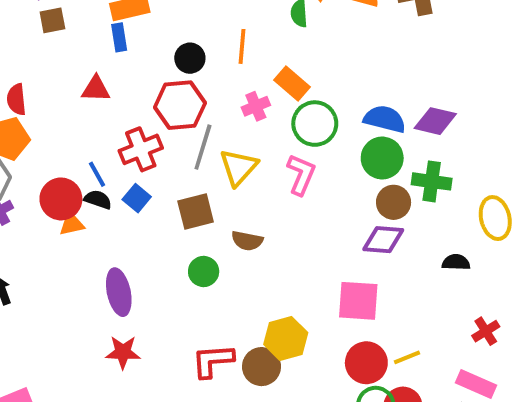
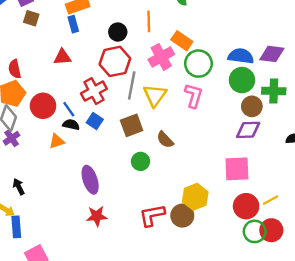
brown square: (52, 20) -> (31, 18), turned 35
pink cross: (256, 106) -> (161, 57), size x1.5
red circle: (61, 199) -> (43, 106), moved
brown semicircle: (247, 241) -> (165, 140), turned 42

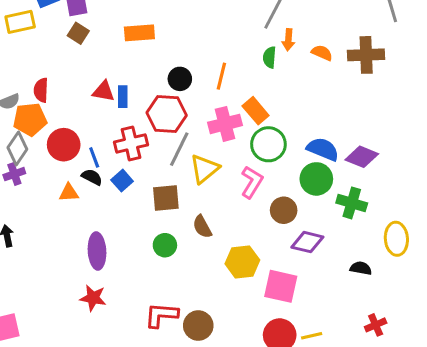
blue rectangle: (73, 24) -> (123, 97), moved
brown circle: (252, 106) -> (284, 210), moved
yellow hexagon: (195, 197) -> (242, 262), moved

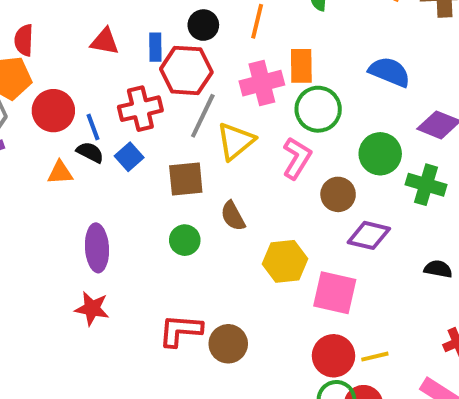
blue rectangle: (123, 97) -> (155, 47), moved
orange rectangle: (256, 111) -> (301, 66), turned 40
blue semicircle: (323, 149) -> (390, 72), moved

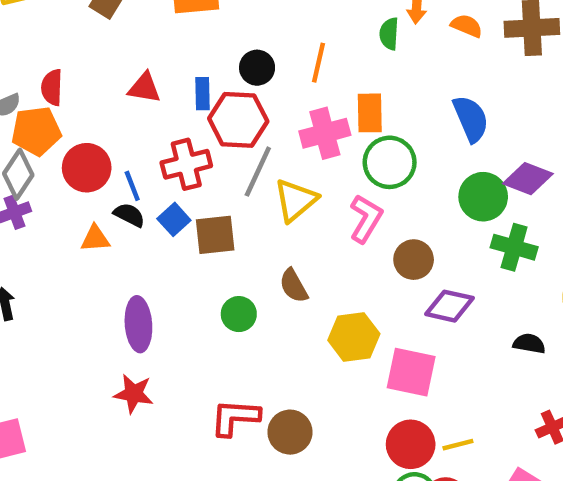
blue semicircle: (390, 72) -> (471, 119), turned 45
green circle: (380, 154) -> (483, 197), moved
brown square: (186, 179) -> (215, 235), moved

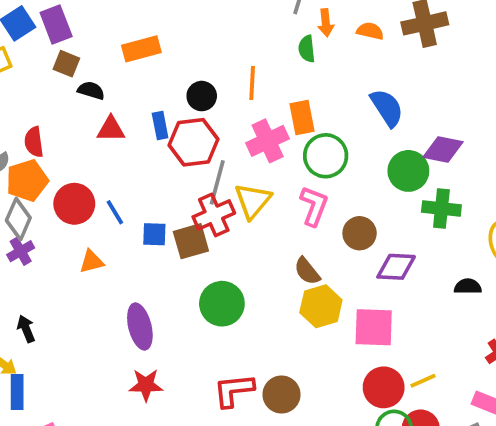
red cross: (186, 164) -> (214, 215), moved
black semicircle: (129, 215) -> (91, 90), moved
blue square: (174, 219) -> (154, 234), turned -36
brown semicircle: (294, 286) -> (307, 271), moved
green circle: (239, 314) -> (222, 304), size x1.5

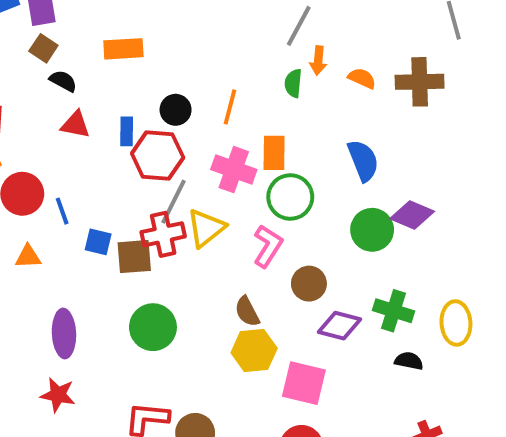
pink cross: (268, 141) -> (234, 170), turned 33
green cross: (441, 209) -> (393, 311), moved

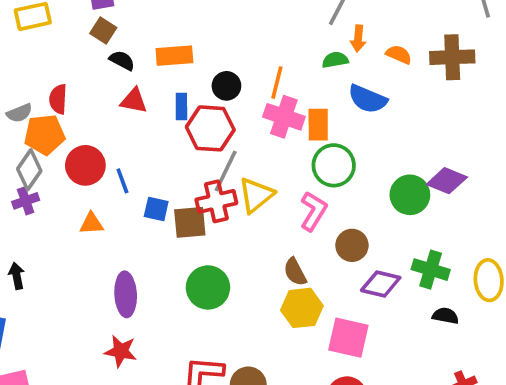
orange rectangle: (123, 49) -> (174, 56), moved
green semicircle: (293, 83) -> (335, 60), turned 75
blue semicircle: (363, 161) -> (368, 99), moved, turned 135
pink cross: (234, 170) -> (284, 117), moved

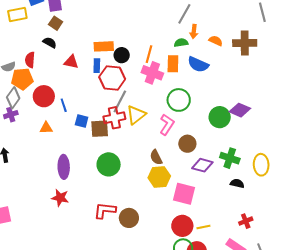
orange rectangle: (174, 56) -> (104, 46), moved
black semicircle: (122, 60) -> (50, 43), moved
orange rectangle: (318, 125) -> (173, 64), moved

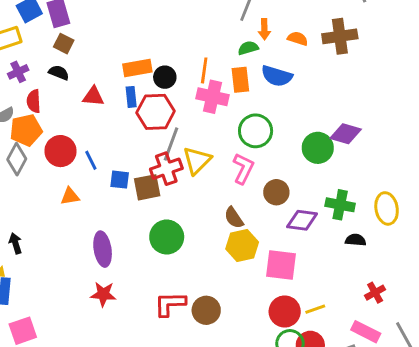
purple cross: (11, 115) -> (18, 72), moved

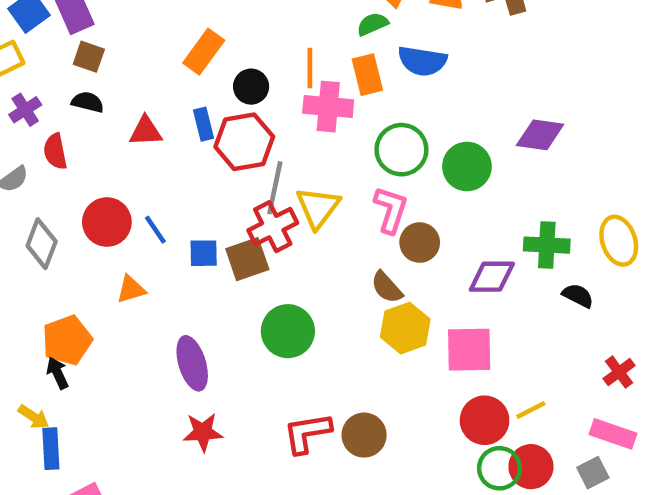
orange rectangle: (137, 68) -> (204, 52), moved, turned -36
orange pentagon: (26, 130) -> (67, 340), moved
green circle: (318, 148) -> (467, 166), moved
brown circle: (276, 192) -> (420, 243), moved
black semicircle: (356, 240) -> (578, 296), turned 30

